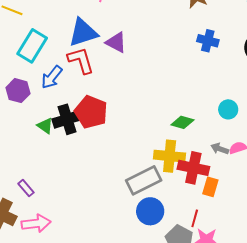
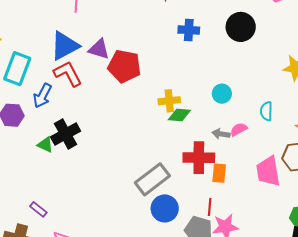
red pentagon: (91, 112) -> (124, 66), moved
yellow cross: (170, 156) -> (169, 101), moved, size x0.7

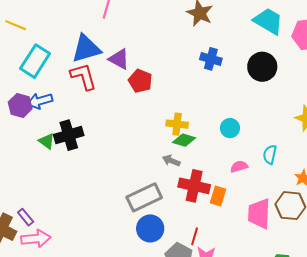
red pentagon: (124, 66) -> (140, 81), size x0.7
blue arrow: (42, 96) -> (40, 101), moved, turned 35
gray arrow: (221, 134) -> (171, 161), moved
orange rectangle: (219, 173) -> (218, 196), moved
purple rectangle: (38, 209) -> (26, 217), moved

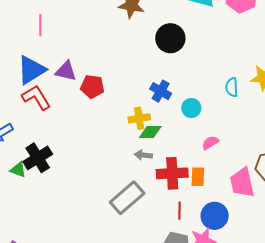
blue cross: (211, 59) -> (161, 91), moved, turned 30
black circle: (262, 67) -> (170, 38), moved
cyan semicircle: (270, 154) -> (232, 87), moved
blue circle: (150, 228) -> (215, 216), moved
red line: (195, 236) -> (179, 211), moved

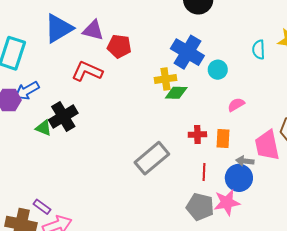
blue cross: (161, 91) -> (187, 52), size x1.5
red L-shape: (36, 97) -> (87, 71), moved, turned -36
gray arrow: (143, 155) -> (245, 161), moved
red cross: (172, 173) -> (197, 135), size x0.6

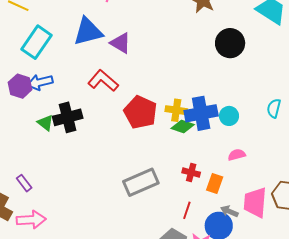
red pentagon: (119, 46) -> (140, 112), moved, size x1.4
blue cross: (187, 52) -> (201, 113), moved, turned 32
purple rectangle: (42, 207) -> (24, 183), moved

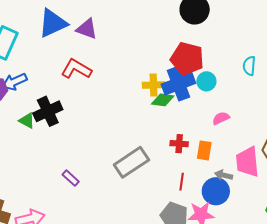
red pentagon: (140, 112) -> (187, 59), moved
purple rectangle: (24, 183) -> (71, 178), moved

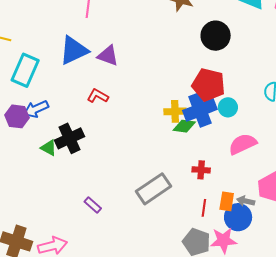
red L-shape: (76, 69) -> (98, 96), size x0.7
pink semicircle: (221, 118) -> (243, 144), size x1.6
orange rectangle: (204, 150) -> (227, 201), moved

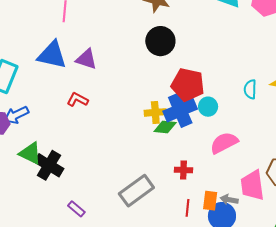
black circle: (216, 36) -> (160, 41), moved
blue triangle: (74, 50) -> (52, 55), turned 40
black cross: (69, 138) -> (49, 165), moved, turned -32
green triangle: (49, 148) -> (30, 153), size x1.4

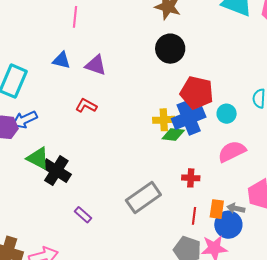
blue triangle: (52, 55) -> (62, 60), size x0.6
cyan circle: (208, 107) -> (227, 114), moved

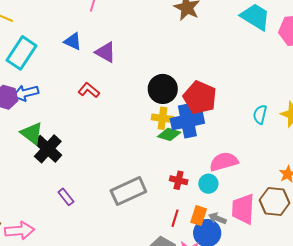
black circle: (170, 49) -> (163, 89), moved
cyan circle: (227, 114) -> (208, 184), moved

